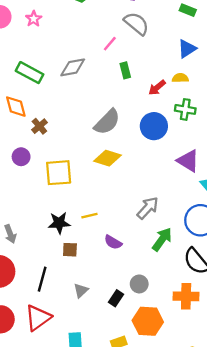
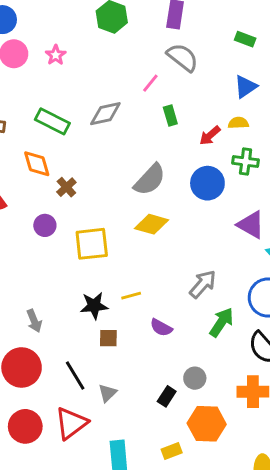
black line: (42, 279) -> (75, 375), turned -45
gray triangle: (81, 290) -> (108, 393), moved

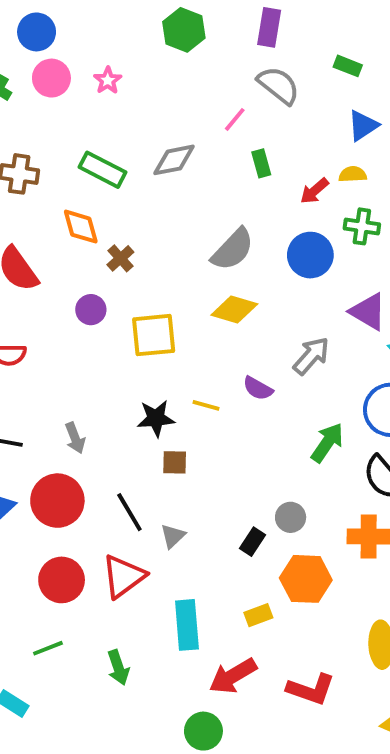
green rectangle: (245, 39) -> (348, 66), moved
gray arrow: (203, 284) -> (311, 356), moved
yellow line: (131, 296) -> (206, 405), turned 30
purple semicircle: (161, 328) -> (258, 388), moved

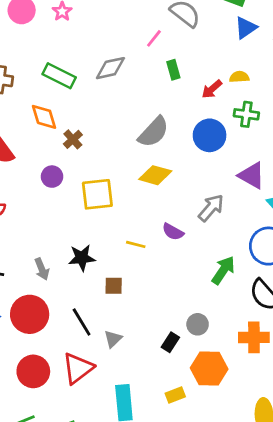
blue triangle: (363, 126) -> (246, 28), moved
black star: (156, 418) -> (82, 258), moved

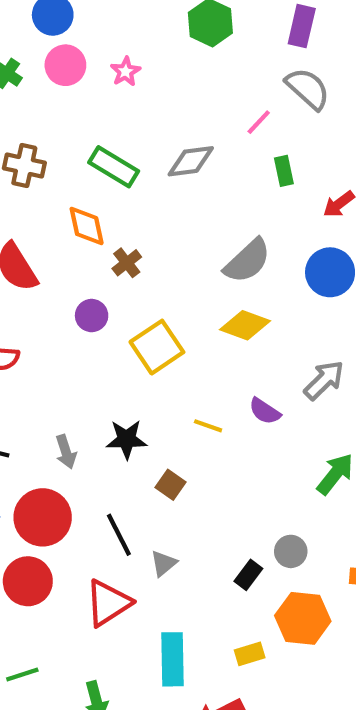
yellow square: (97, 194) -> (157, 347), turned -32
brown square: (114, 286) -> (171, 485), turned 30
red circle: (33, 371) -> (28, 581), moved

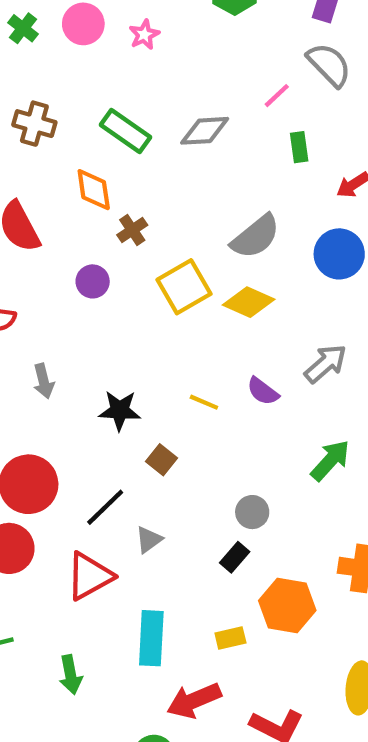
yellow square: (157, 347) -> (184, 287), moved
gray arrow: (66, 452) -> (44, 381), moved
black line: (119, 535) -> (105, 507), turned 69
gray circle: (291, 551) -> (252, 512), moved

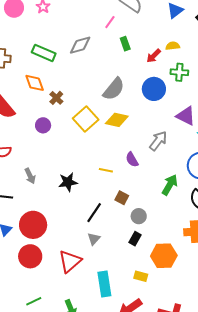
purple semicircle: (263, 391) -> (132, 160), turned 35
brown square: (162, 460) -> (122, 198), moved
black line: (105, 507) -> (94, 213), moved
yellow rectangle: (230, 638) -> (141, 276), turned 40

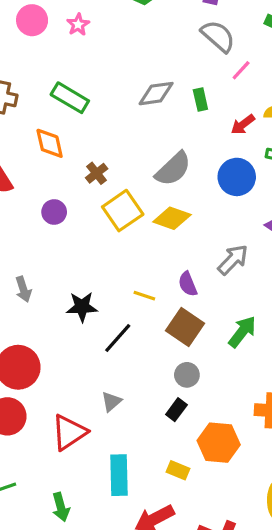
pink line: (110, 22) -> (241, 70), moved
gray diamond: (80, 45) -> (156, 94), moved
brown cross: (56, 98) -> (97, 173), moved
brown square: (122, 198) -> (185, 327), moved, size x1.6
black line: (94, 213) -> (118, 338), moved

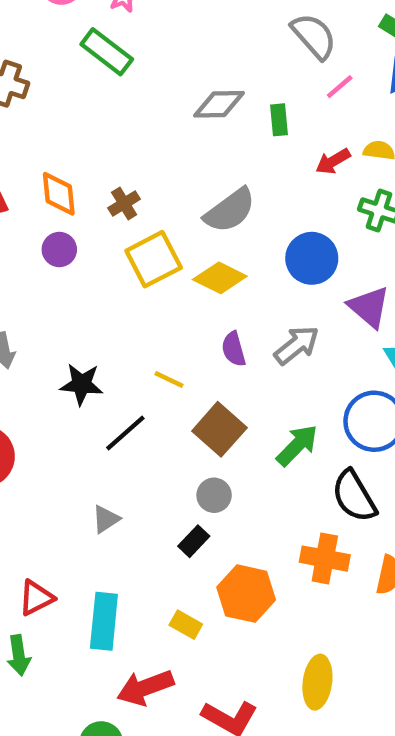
green rectangle: (70, 98) -> (107, 52), moved
orange diamond: (50, 143) -> (59, 194), moved
blue circle: (237, 177) -> (312, 258), moved
purple semicircle: (188, 284) -> (234, 349), moved
red triangle: (69, 432) -> (36, 598), moved, size x0.7

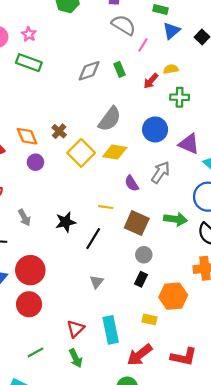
green arrow: (297, 445) -> (175, 219), turned 70

